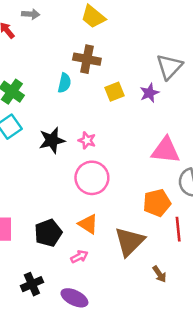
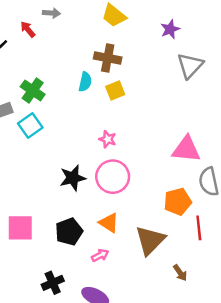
yellow square: (114, 92) -> (115, 91), moved
purple star: (149, 93) -> (170, 29), moved
black star: (52, 140) -> (73, 178), moved

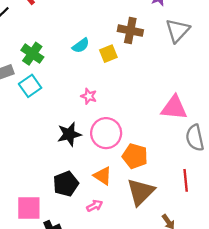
brown cross: (108, 58) -> (130, 31), moved
cyan semicircle: (85, 82) -> (81, 46), turned 42
pink star: (108, 139) -> (89, 96), moved
orange pentagon: (178, 202) -> (135, 156), moved, turned 30
pink square: (20, 228) -> (29, 208), moved

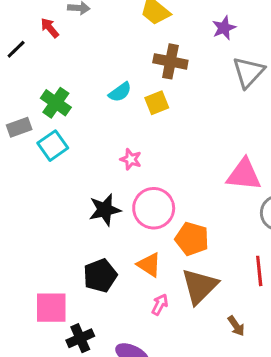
brown cross: (130, 31) -> (170, 61), moved
pink arrow: (95, 206) -> (160, 305), moved, turned -35

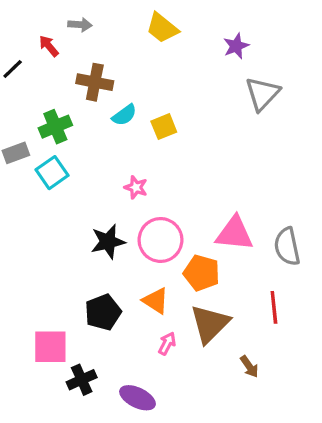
brown cross: (170, 61) -> (95, 82), moved
green cross: (56, 103) -> (55, 127), turned 32
pink triangle: (244, 175) -> (234, 233), moved

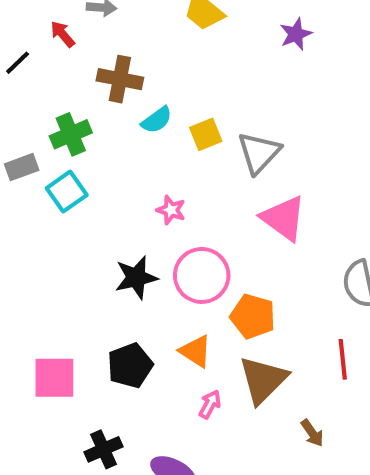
gray triangle: (262, 94) -> (259, 153), moved
pink triangle: (234, 233) -> (284, 218), moved, turned 30
pink square: (50, 347) -> (54, 378), moved

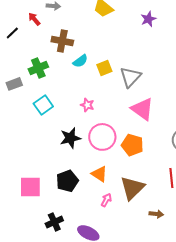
cyan square: (67, 192) -> (43, 105), moved
orange pentagon: (253, 316) -> (132, 145), moved
brown arrow: (312, 433) -> (156, 214), turned -48

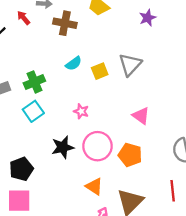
brown cross: (62, 41) -> (65, 23), moved
green cross: (38, 68) -> (34, 82), moved
gray triangle: (130, 77) -> (130, 65), moved
pink triangle: (142, 109) -> (141, 116), size x0.7
black pentagon: (67, 181) -> (21, 169), moved

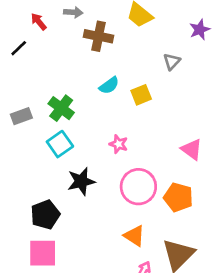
red arrow: (24, 18) -> (39, 22), moved
gray triangle: (130, 65) -> (172, 62), moved, size x0.6
green cross: (34, 82) -> (61, 108), turned -30
black star: (63, 147) -> (81, 181), moved

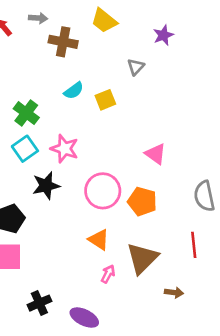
pink star: (118, 144) -> (64, 149), moved, size x1.5

